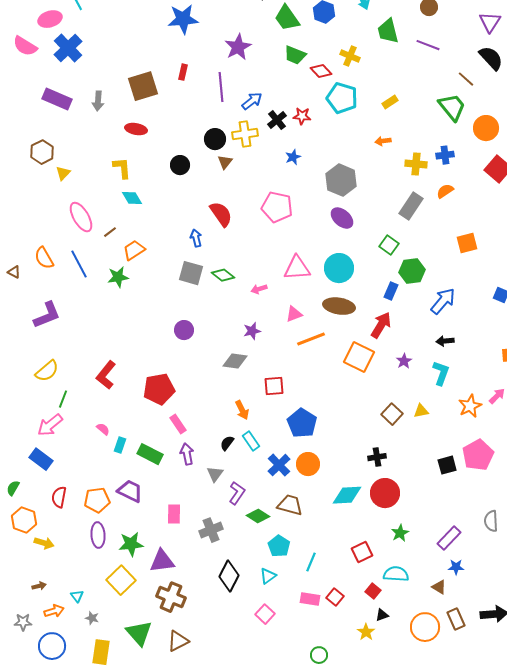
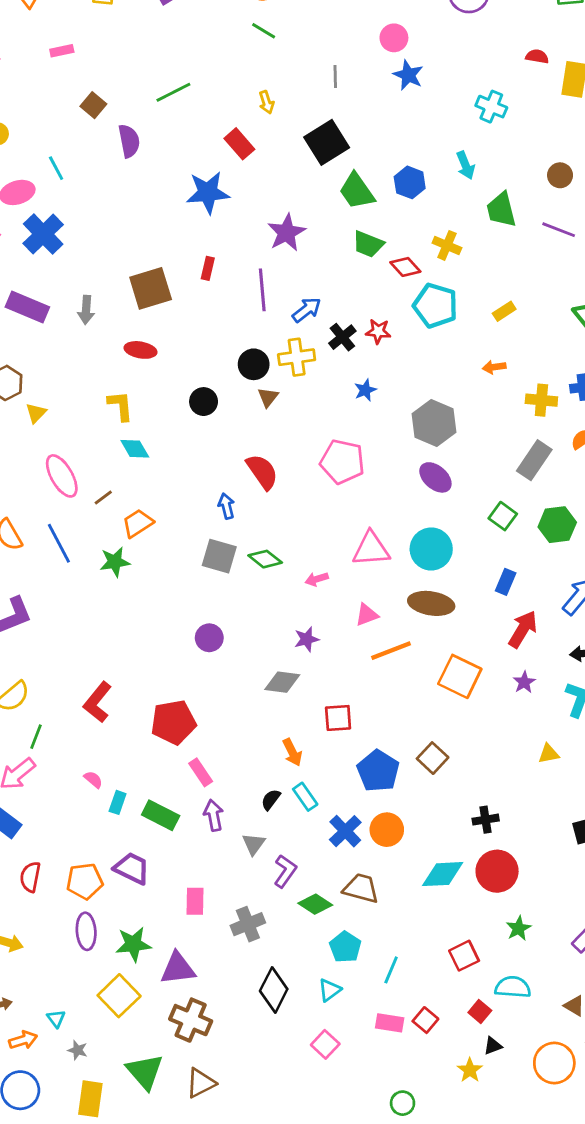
green hexagon: (412, 271) -> (557, 525), moved
red arrow: (381, 325) -> (523, 629), moved
brown square: (392, 414) -> (433, 758), moved

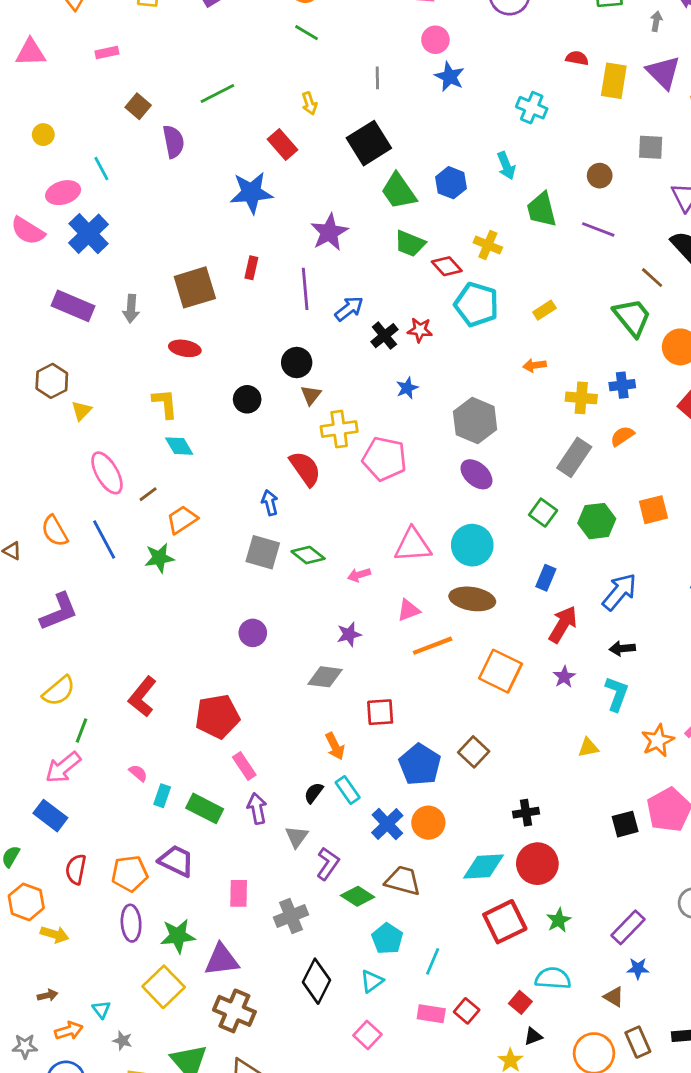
yellow cross: (297, 357) -> (339, 429), moved
red square: (464, 956) -> (505, 922), moved, size x1.4

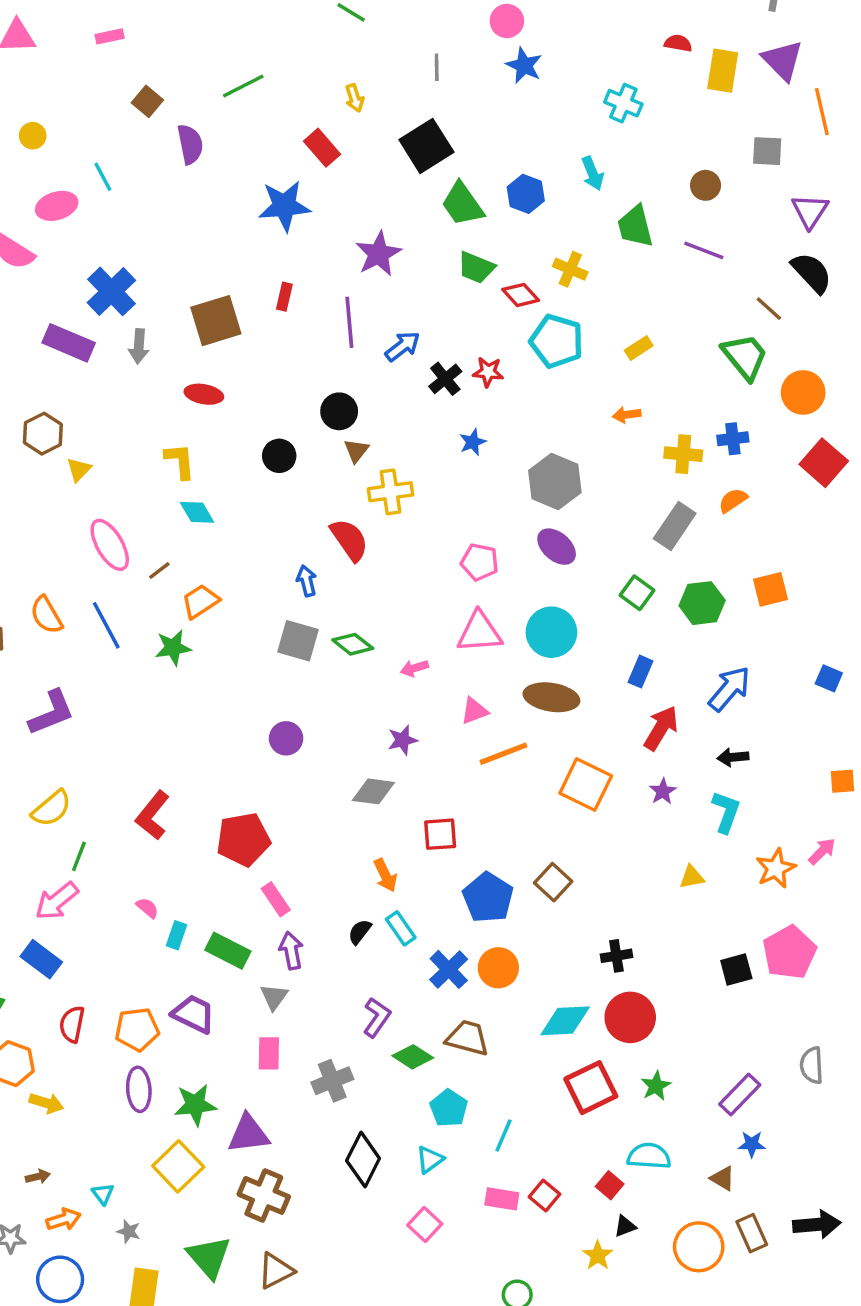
blue cross: (89, 234) -> (111, 291), moved
pink pentagon: (384, 459) -> (480, 562), moved, size x0.7
gray triangle: (297, 837) -> (274, 997), moved

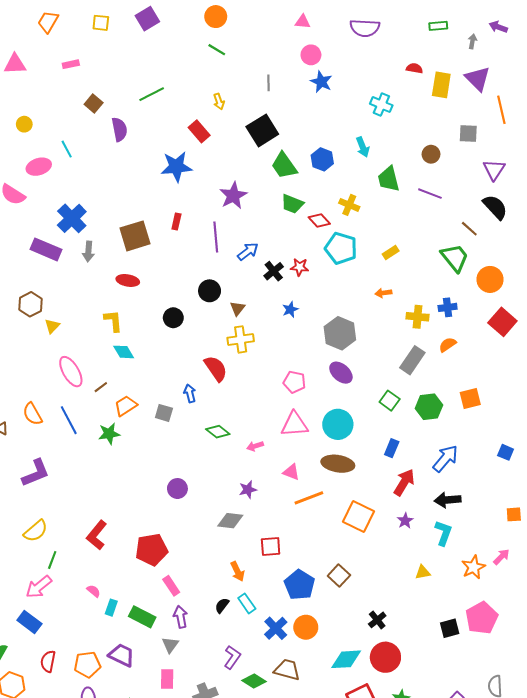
brown triangle: (356, 451) -> (237, 308), moved
gray square: (298, 641) -> (164, 413), moved, size x0.7
pink triangle: (474, 711) -> (291, 472), turned 42
black arrow: (733, 757) -> (448, 500), size x1.4
black cross: (616, 956) -> (377, 620), turned -30

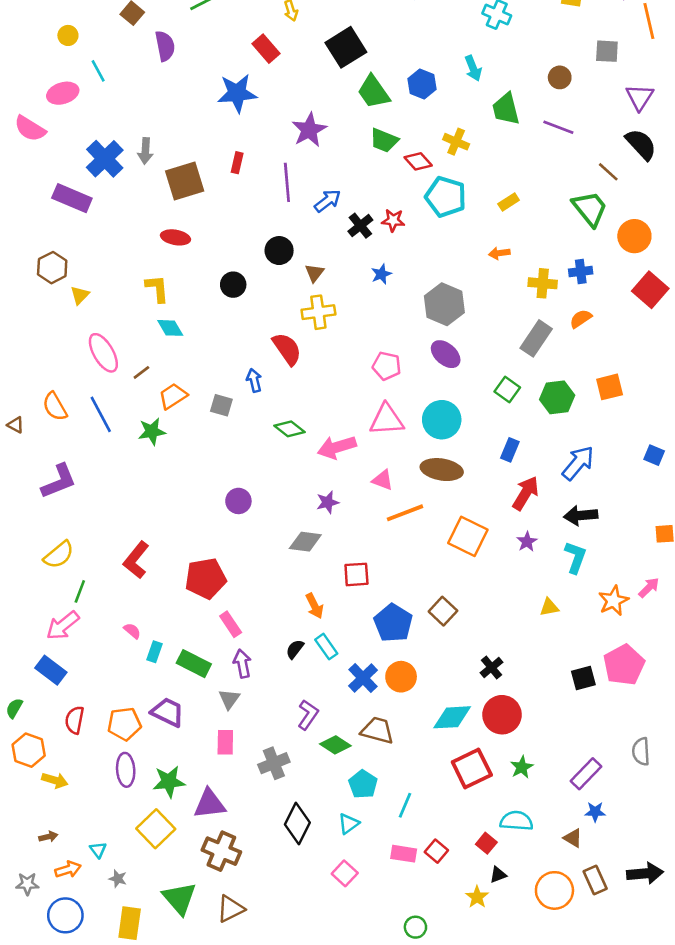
yellow circle: (24, 124) -> (68, 35), moved
gray arrow: (88, 252) -> (145, 151), moved
pink arrow: (255, 446) -> (337, 447), size x1.8

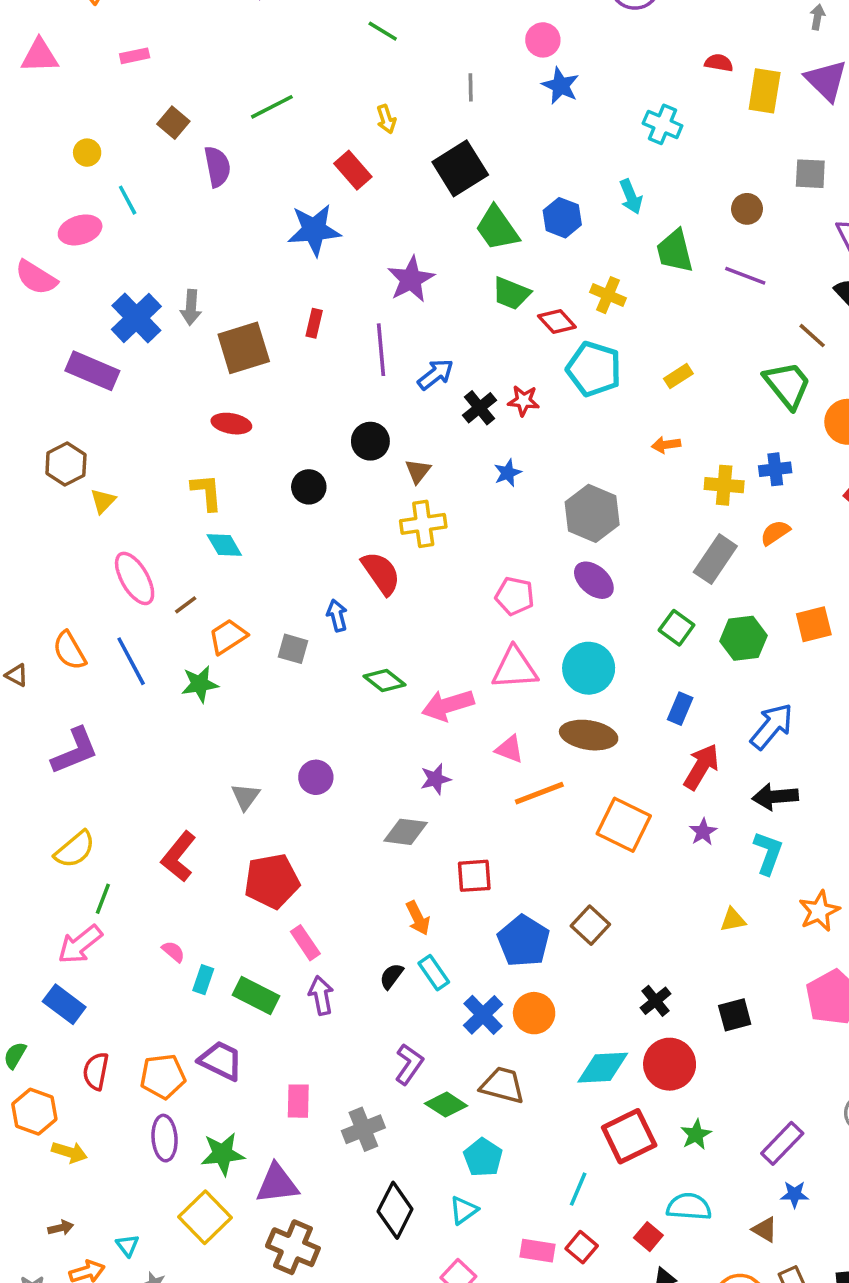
black square: (583, 678) -> (735, 1015), moved
gray triangle: (229, 699) -> (245, 797), moved
cyan line: (405, 805) -> (578, 1189), moved

